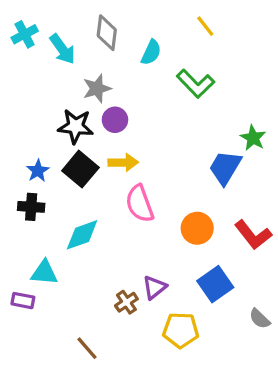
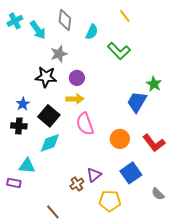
purple circle: (115, 120) -> (77, 78), moved
black square: (80, 169) -> (49, 116), moved

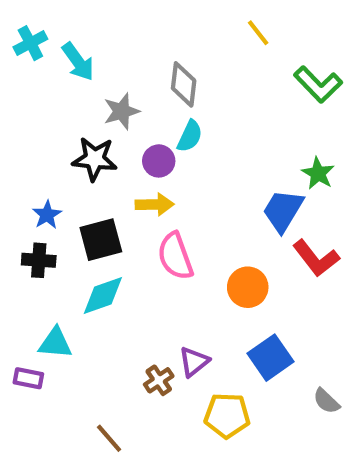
gray diamond: (65, 20) -> (184, 84), moved
cyan semicircle: (92, 32) -> (190, 136), moved
green L-shape: (119, 51) -> (318, 84), moved
black square: (49, 116) -> (101, 240), turned 35
red L-shape: (154, 143) -> (316, 258), moved

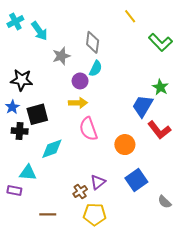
black star: (95, 159) -> (22, 80), moved
blue star: (47, 215) -> (12, 107), moved
black square: (101, 240) -> (37, 114), moved
yellow pentagon: (227, 415) -> (95, 214), moved
brown line: (109, 438) -> (48, 214), moved, turned -49

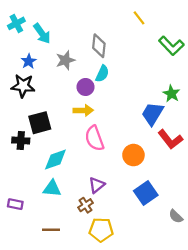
blue star: (12, 107) -> (29, 61), moved
cyan triangle: (28, 173) -> (52, 188), moved
purple triangle: (98, 182) -> (97, 185), moved

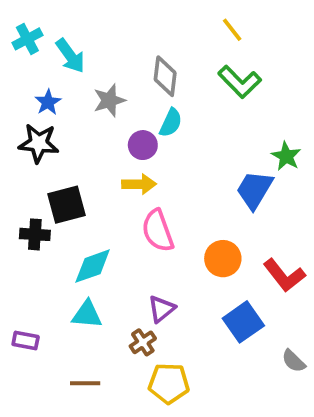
green L-shape: (171, 46) -> (240, 82), moved
red L-shape: (170, 139) -> (284, 275), moved

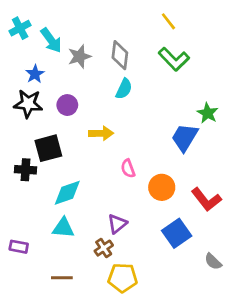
gray star: (109, 100) -> (79, 56), moved
purple circle: (143, 145) -> (67, 105), moved
pink semicircle: (158, 231) -> (128, 168), moved, size x0.6

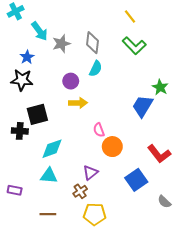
cyan cross: (20, 28) -> (16, 11), moved
purple circle: (67, 105) -> (71, 81), moved
orange circle: (162, 187) -> (112, 147), moved

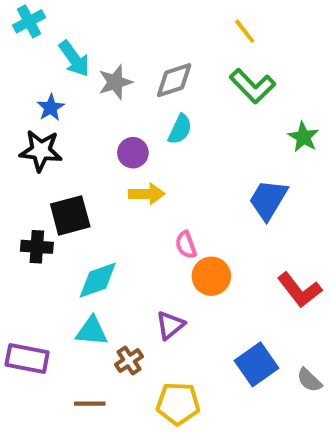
gray diamond: (93, 43) -> (174, 80), turned 65
green star: (160, 87) -> (303, 137), moved
blue square: (136, 180) -> (256, 364), moved
purple rectangle: (15, 190) -> (27, 359), size x1.5
brown cross: (80, 191) -> (129, 360), moved

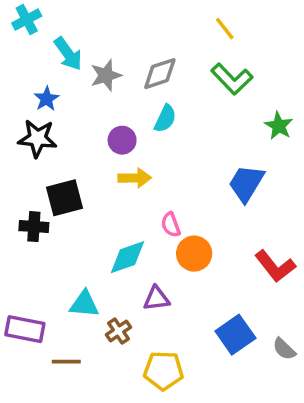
cyan diamond: (98, 280) -> (127, 257), moved
purple triangle: (170, 325) -> (156, 299), turned 32
brown line: (90, 404) -> (66, 362), moved

